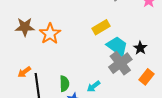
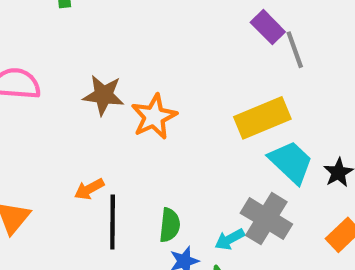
yellow rectangle: (101, 27) -> (262, 118), size x1.4
gray cross: (120, 63) -> (266, 219), moved, turned -30

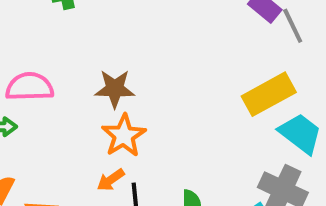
orange star: (154, 117) -> (124, 136), moved

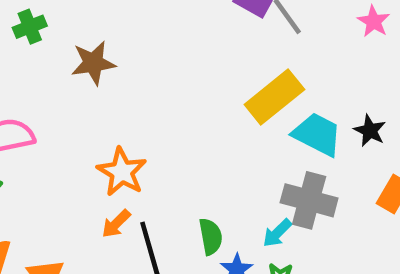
brown star: (115, 89) -> (93, 63), moved

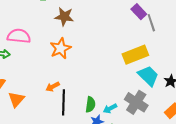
orange star: (122, 172) -> (60, 48), moved
cyan arrow: (277, 233) -> (110, 108), moved

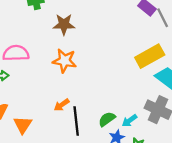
orange star: (60, 48) -> (65, 61), turned -30
green semicircle: (90, 104) -> (107, 119), turned -126

